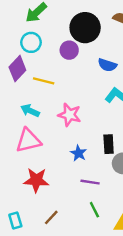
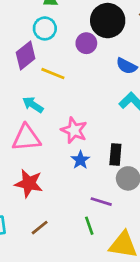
pink star: (69, 115) -> (74, 130), moved
purple line: (90, 182) -> (101, 202), moved

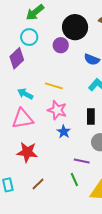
yellow line: (53, 74) -> (54, 86), moved
black rectangle: (115, 155) -> (91, 117), moved

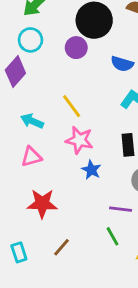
yellow line: (54, 86) -> (72, 106), turned 42
pink triangle: (23, 119) -> (31, 157), size x0.7

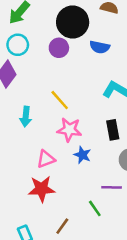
blue semicircle: (122, 64) -> (100, 47), moved
cyan arrow: (32, 121) -> (26, 117), turned -102
pink triangle: (31, 157) -> (46, 159), moved
green line: (113, 236) -> (95, 208), moved

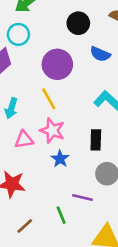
black circle: (73, 22) -> (78, 23), size x0.7
purple circle: (59, 48) -> (57, 64), moved, size x1.5
pink triangle: (46, 159) -> (24, 140), moved

